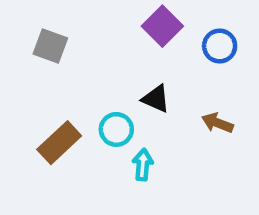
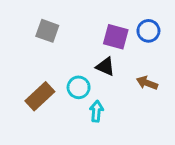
purple square: (162, 26) -> (116, 37), moved, turned -30
gray square: (50, 46) -> (47, 31), moved

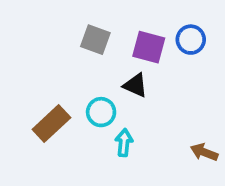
gray square: (47, 31) -> (95, 40), moved
brown arrow: (147, 83) -> (204, 152), moved

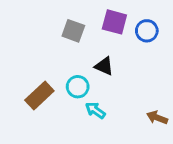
purple square: (149, 47) -> (114, 22), moved
cyan arrow: (124, 143) -> (95, 110), turned -60

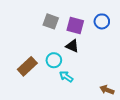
purple square: (114, 22) -> (75, 26), moved
brown arrow: (157, 118) -> (107, 90), moved

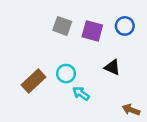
black triangle: (72, 46) -> (112, 67), moved

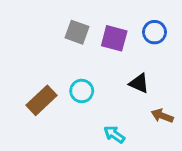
cyan arrow: (81, 94) -> (114, 134), moved
brown arrow: (131, 110) -> (162, 116), moved

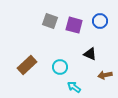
cyan circle: (82, 91) -> (60, 67), moved
brown arrow: (162, 116) -> (105, 75), turned -32

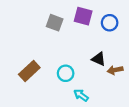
purple square: (74, 25) -> (83, 16), moved
brown arrow: (105, 75) -> (115, 70), moved

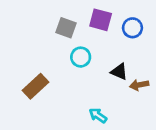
cyan circle: (66, 73) -> (81, 57), moved

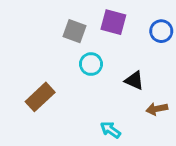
blue circle: (132, 28) -> (161, 31), moved
brown arrow: (139, 85) -> (157, 109), moved

